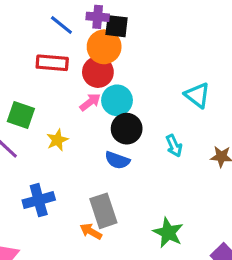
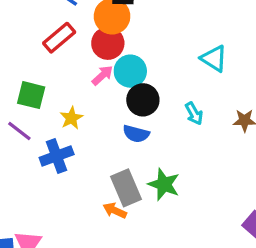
red rectangle: (52, 63) -> (59, 38), turned -40
blue cross: (39, 200) -> (57, 156), moved
green star: (168, 233) -> (164, 184), moved

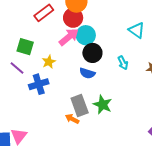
pink arrow: (102, 75) -> (69, 37), size x1.5

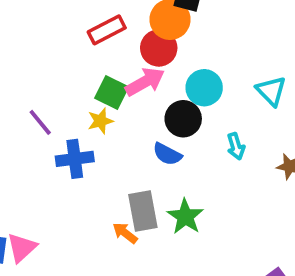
cyan circle: (86, 35) -> (204, 88), moved
green square: (25, 47) -> (112, 92), moved

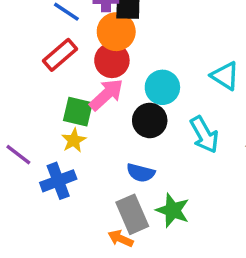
cyan arrow: (236, 146) -> (204, 135), size x1.5
blue semicircle: (167, 154) -> (141, 173), moved

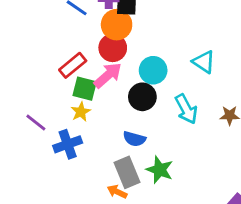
red rectangle: (60, 55) -> (73, 65), moved

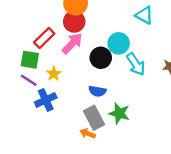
cyan triangle: (204, 62) -> (144, 15), moved
cyan circle: (153, 70) -> (119, 43), moved
green square: (85, 89) -> (30, 60), moved
purple line: (36, 123) -> (29, 80), moved

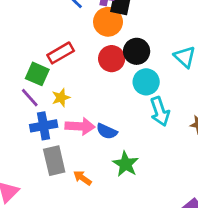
red circle: (74, 22) -> (112, 59), moved
pink arrow: (72, 43) -> (80, 126), moved, turned 35
black circle: (101, 58) -> (137, 51), moved
gray rectangle: (94, 118) -> (54, 161), moved

